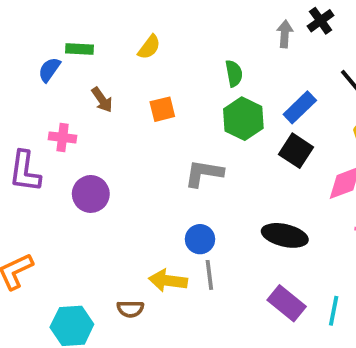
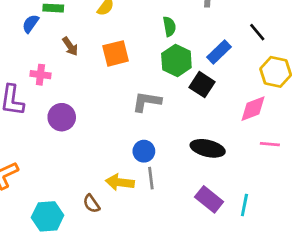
orange square: (162, 109) -> (116, 53), size x1.4
black square: (296, 151) -> (202, 85), moved
brown semicircle: (130, 309) -> (91, 204), turned 54

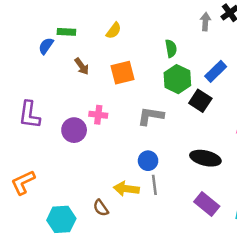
pink cross: (40, 75) -> (98, 115), moved

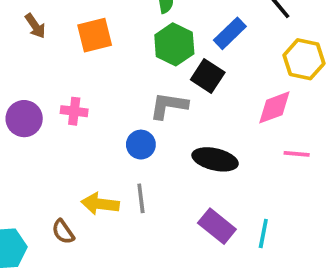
pink cross: (98, 115) -> (74, 111), moved
gray L-shape: (151, 116) -> (169, 106), moved
blue circle: (148, 161) -> (141, 145), moved

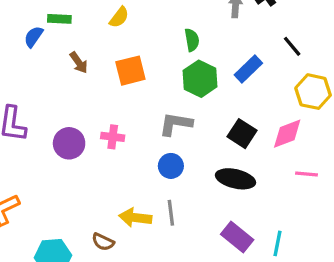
black square: (208, 76) -> (242, 134), moved
gray L-shape: (169, 106) -> (176, 124), moved
brown semicircle: (63, 232) -> (103, 242), turned -30

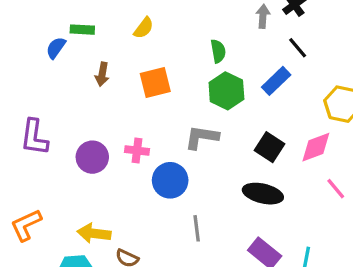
black line: (292, 46) -> (298, 48), moved
brown arrow: (79, 63) -> (102, 74), turned 45
blue circle: (171, 166) -> (170, 180), moved, size x1.4
pink line: (307, 174) -> (336, 189), turned 45
yellow arrow: (135, 218) -> (94, 233), moved

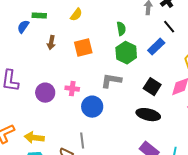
gray line: (197, 228) -> (82, 141), moved
yellow arrow: (94, 233) -> (34, 138), moved

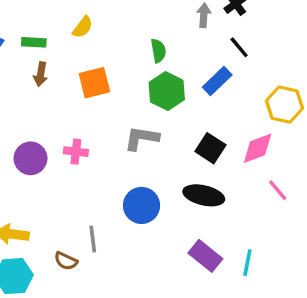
green rectangle: (39, 16) -> (34, 42), moved
blue circle: (92, 107) -> (142, 205), moved

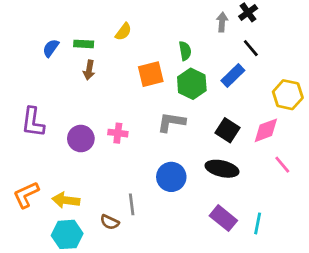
orange square: (94, 83) -> (151, 74), moved

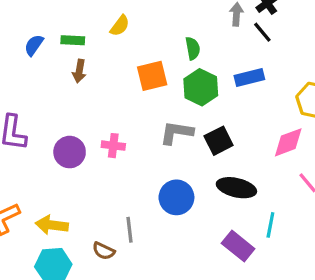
black line: (251, 48) -> (262, 32), moved
blue rectangle: (233, 75) -> (249, 78), turned 30
black square: (227, 130) -> (219, 141), moved, turned 30
cyan line: (258, 223) -> (270, 225), moved

